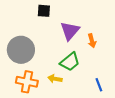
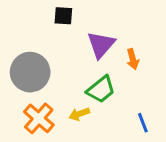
yellow arrow: (55, 79) -> (79, 114), turned -32
orange cross: (27, 82) -> (39, 118), turned 30

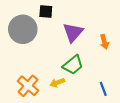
orange arrow: (133, 59) -> (104, 42), moved
gray circle: (30, 72) -> (23, 29), moved

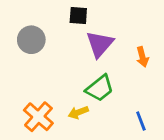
black square: (46, 12) -> (78, 16), moved
gray circle: (23, 29) -> (31, 40), size x0.7

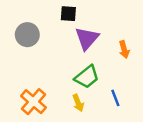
yellow arrow: (78, 112) -> (78, 103), moved, turned -91
blue line: (141, 121) -> (115, 98), moved

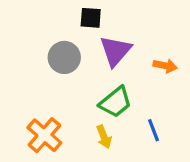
gray circle: (27, 35) -> (64, 57), moved
orange arrow: (124, 50) -> (165, 66), turned -63

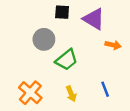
purple triangle: (115, 51) -> (94, 19), moved, turned -40
green trapezoid: (115, 102) -> (67, 60), moved

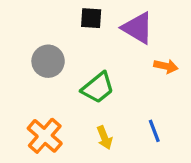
gray circle: (44, 39) -> (48, 61), moved

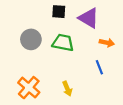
green trapezoid: (98, 88) -> (63, 43), moved, turned -130
blue line: (154, 131) -> (99, 67), moved

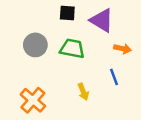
yellow arrow: (67, 89) -> (83, 92), moved

